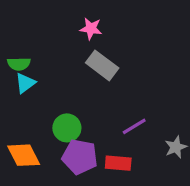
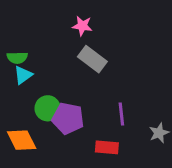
purple line: (134, 126) -> (121, 114), turned -65
green circle: (67, 128) -> (48, 108), moved
purple pentagon: (80, 157) -> (68, 118), moved

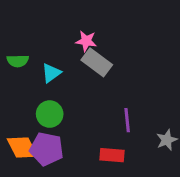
pink star: (82, 26) -> (86, 41), moved
cyan triangle: (23, 75) -> (51, 73), moved
purple pentagon: (68, 118) -> (47, 149), moved

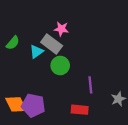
green semicircle: (18, 61) -> (13, 43), turned -48
gray rectangle: (97, 62) -> (52, 44), moved
green circle: (50, 114) -> (60, 66), moved

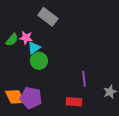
pink star: (61, 29) -> (26, 38), moved
gray rectangle: (52, 44) -> (48, 17), moved
green circle: (60, 66) -> (39, 61), moved

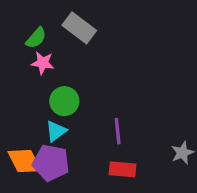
green semicircle: (12, 40) -> (36, 38), moved
cyan triangle: (34, 48) -> (56, 131), moved
purple line: (84, 79) -> (118, 131), moved

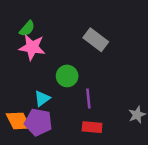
gray rectangle: (79, 28) -> (96, 40), moved
pink star: (43, 63) -> (32, 47), size x1.5
green circle: (64, 101) -> (67, 76), moved

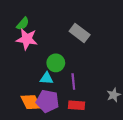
cyan triangle: (42, 98) -> (46, 78), moved, turned 40
orange diamond: (18, 121) -> (31, 102), moved
purple pentagon: (38, 122) -> (48, 101), moved

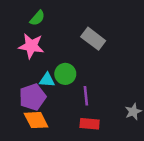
green semicircle: (23, 24) -> (37, 18), moved
cyan triangle: (46, 78) -> (47, 80), moved
purple pentagon: (48, 101) -> (32, 97), moved, turned -30

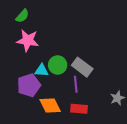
green semicircle: (37, 18) -> (22, 16), moved
gray rectangle: (93, 39) -> (82, 67), moved
orange diamond: (36, 120) -> (50, 106), moved

